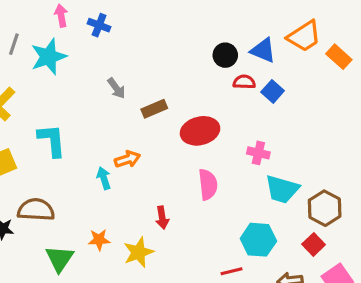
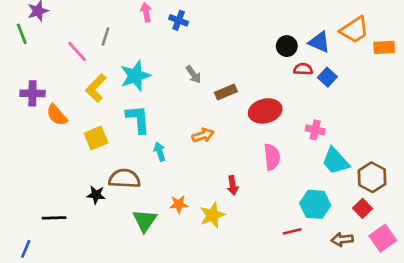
cyan star: (49, 57) -> (135, 76), moved
orange rectangle: (339, 57) -> (384, 47), turned -45
cyan arrow: (104, 178) -> (160, 152), moved
cyan trapezoid: (282, 189) -> (335, 161), turned 32

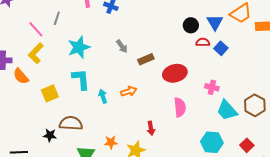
blue triangle: (319, 42) -> (215, 22), turned 36
yellow L-shape: (96, 88) -> (36, 53), moved
cyan arrow: (160, 152) -> (103, 96), moved
brown hexagon: (372, 177) -> (255, 105), moved

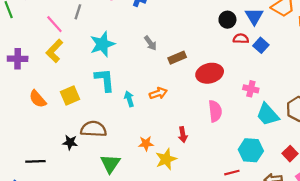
orange semicircle: (21, 76) -> (38, 99), moved
orange star: (111, 142) -> (146, 144), moved

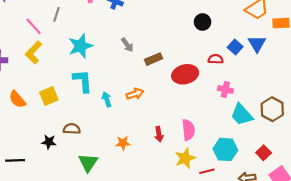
blue triangle: (254, 16) -> (257, 44), moved
red semicircle: (241, 39) -> (216, 59), moved
pink semicircle: (215, 111) -> (188, 130), moved
brown semicircle: (93, 129) -> (72, 129), size x0.7
yellow star: (166, 159) -> (185, 158), moved

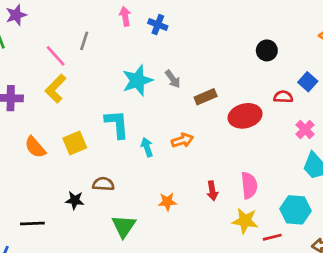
cyan star: (80, 46) -> (137, 80), moved
pink cross: (225, 90) -> (305, 129), moved, turned 32
yellow star: (185, 158) -> (245, 221), turned 30

